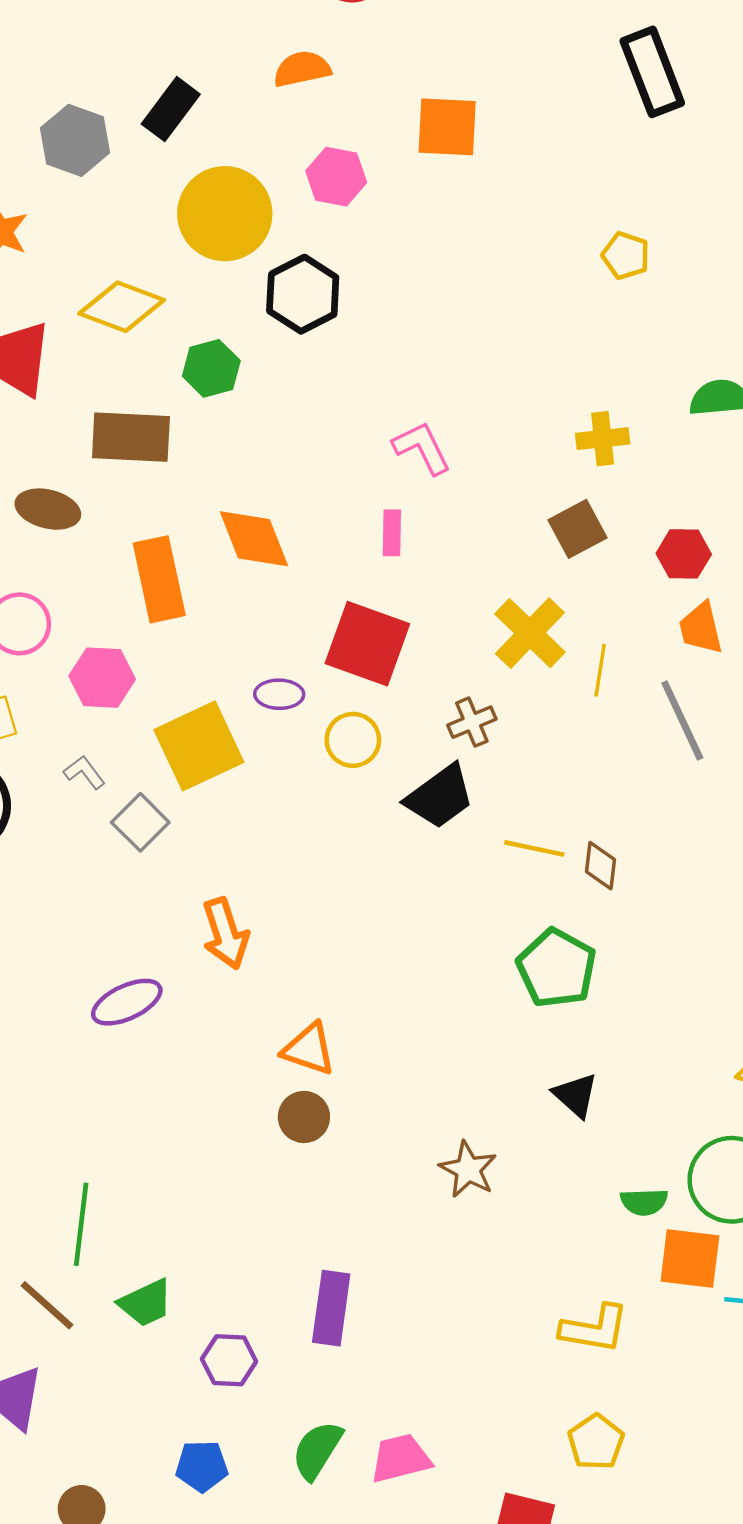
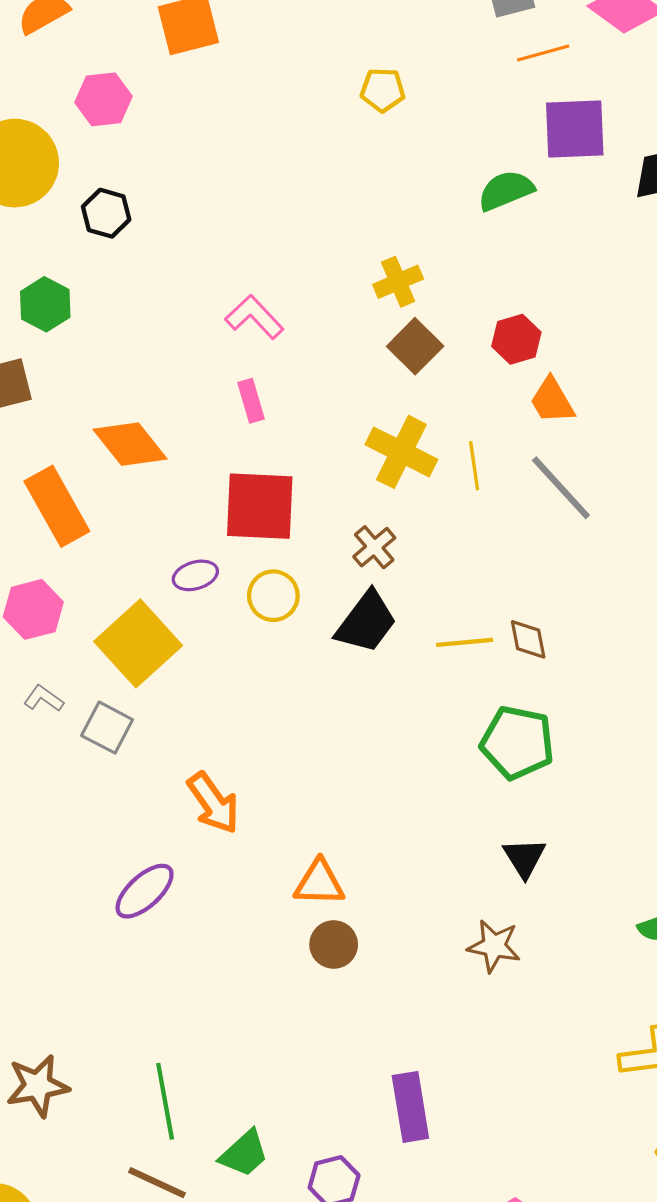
black hexagon: (303, 294) -> (106, 213), size x0.7
yellow cross: (603, 439) -> (398, 282), moved
black triangle: (575, 1095) -> (524, 858), moved, turned 33

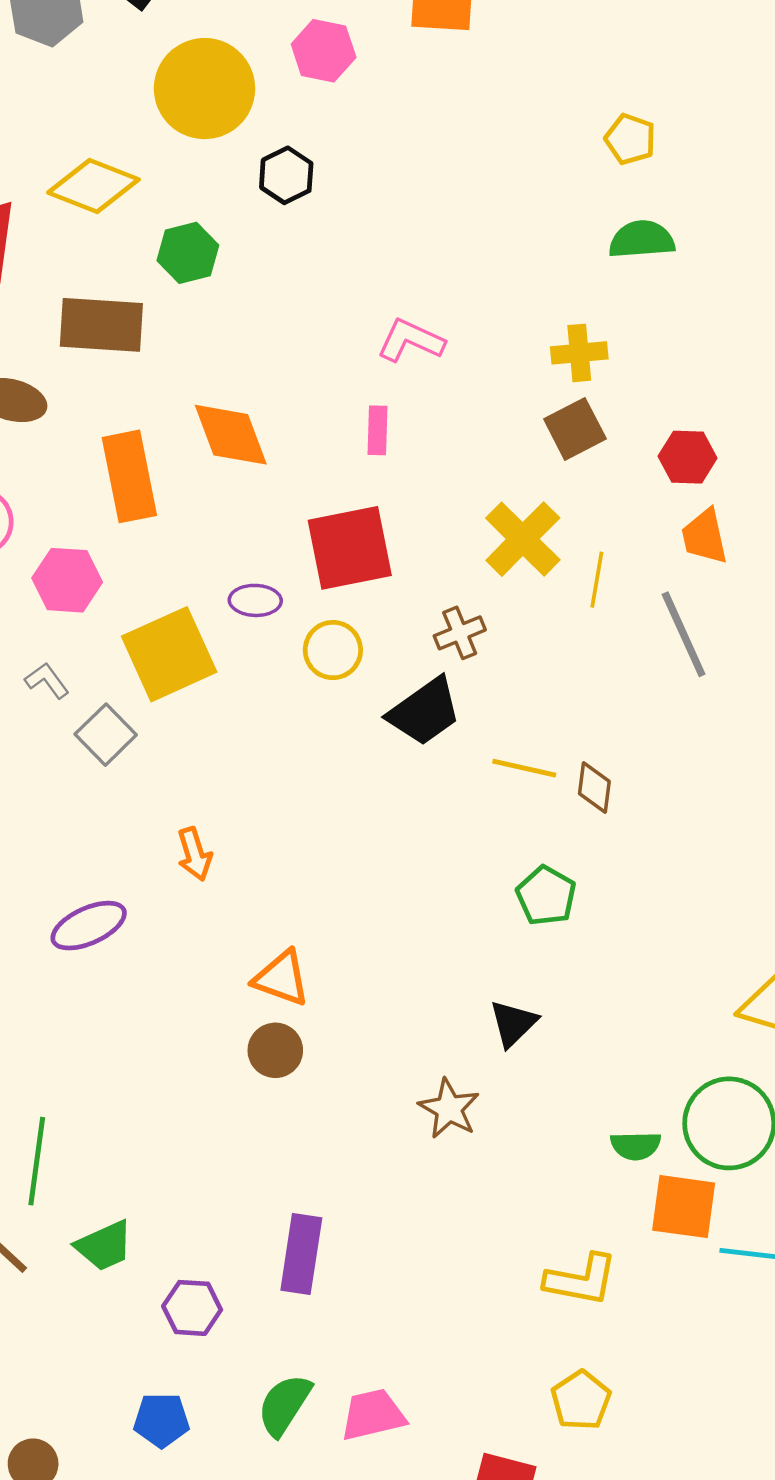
green semicircle: (506, 190) -> (642, 239), moved
pink L-shape: (254, 317) -> (411, 340), turned -40
red square: (260, 506) -> (350, 548), turned -32
green pentagon: (517, 743) -> (546, 896), size x0.7
orange arrow: (213, 803) -> (195, 854), size x0.7

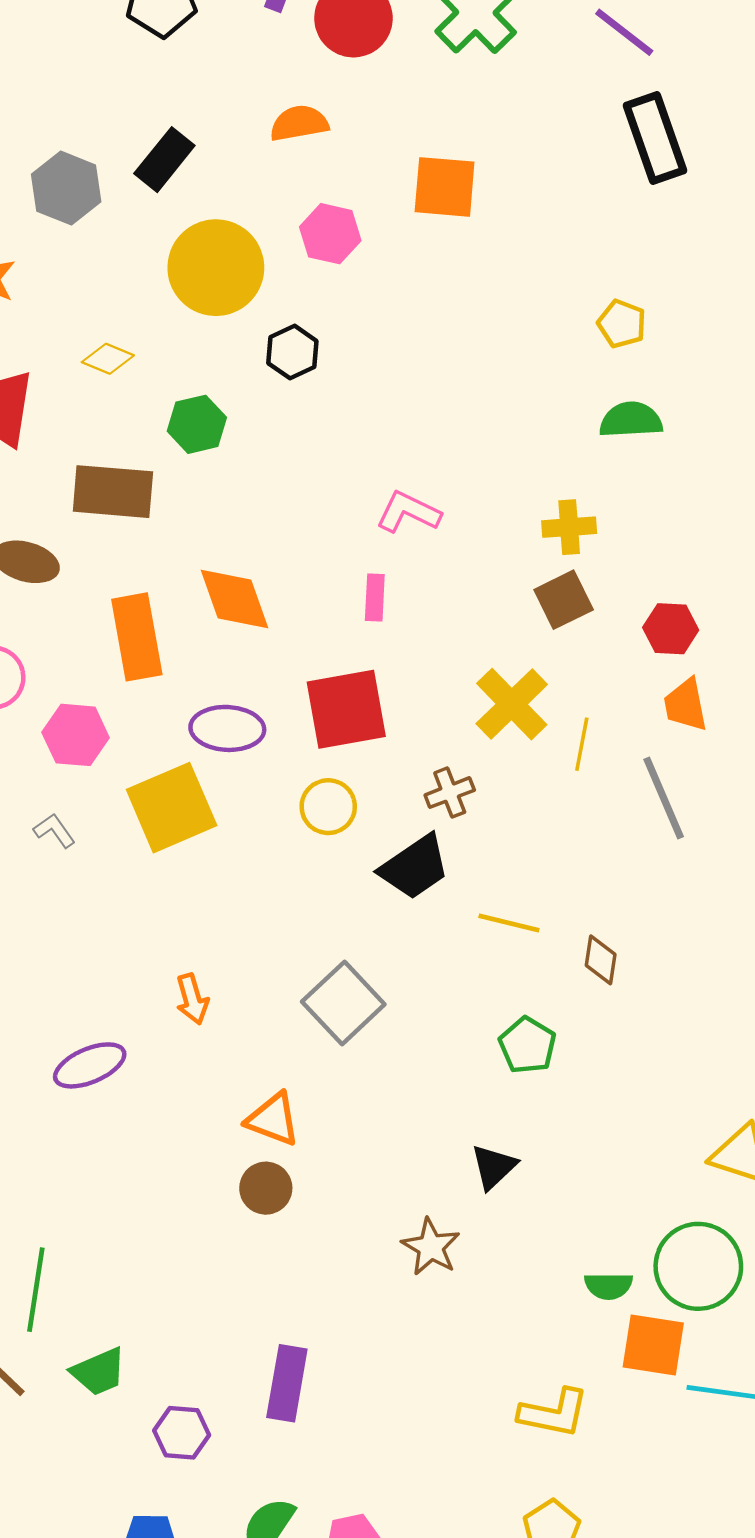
yellow diamond: (93, 186) -> (108, 359), size x0.6
purple ellipse: (255, 600) -> (227, 728), moved, size x1.5
gray square: (106, 735) -> (343, 1003), moved, size x1.4
brown diamond: (594, 787) -> (601, 960), moved

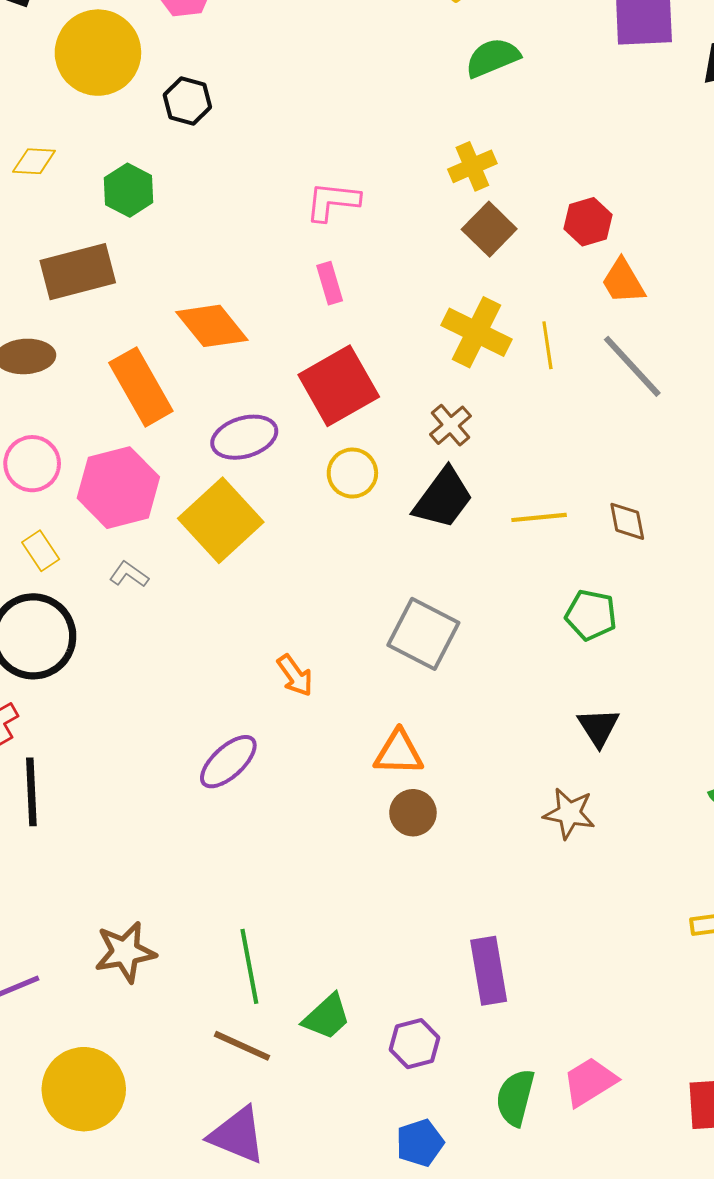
pink hexagon: (76, 735) -> (118, 488), size x1.4

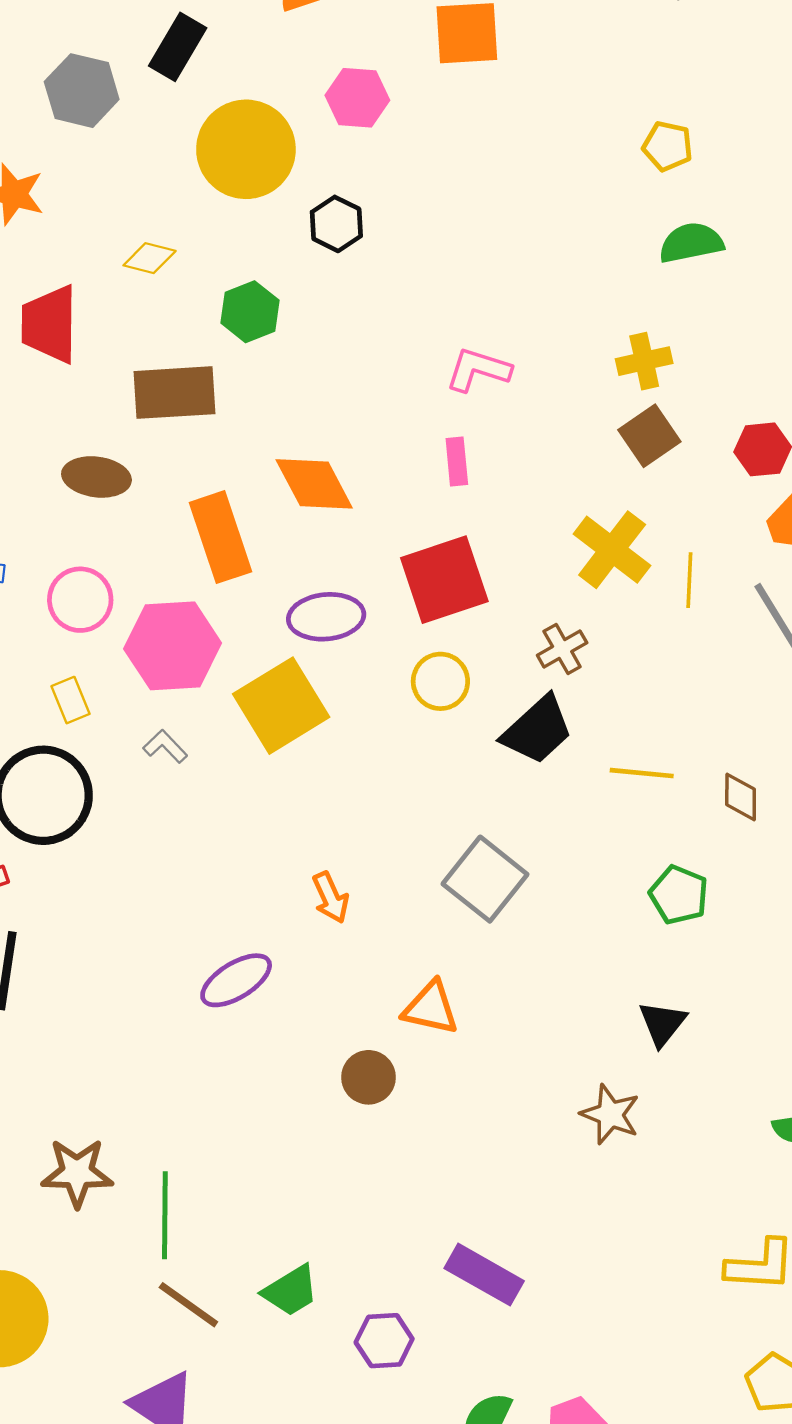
brown circle: (413, 813) -> (368, 1077), moved
green line: (249, 966) -> (165, 1215), moved
purple rectangle: (489, 971) -> (484, 1275), turned -62

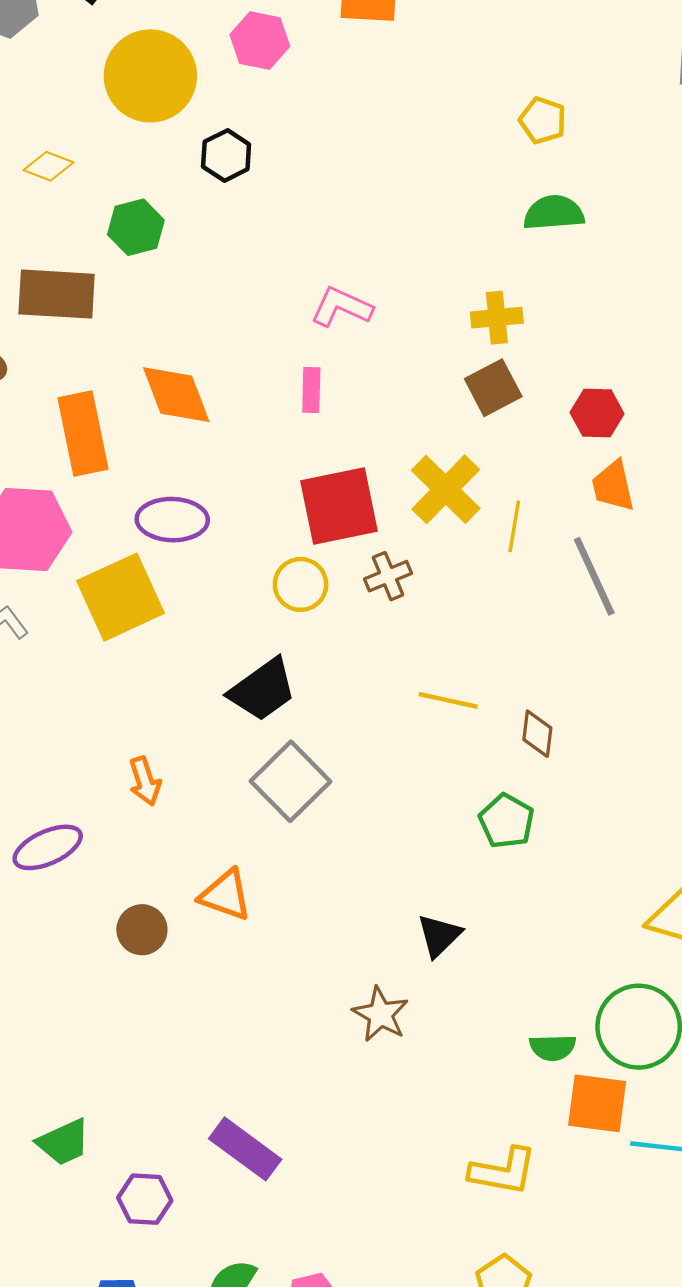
red square: (444, 580) -> (339, 506), moved
yellow circle: (440, 681) -> (301, 584), moved
black trapezoid: (537, 730) -> (263, 690), moved
green pentagon: (679, 895) -> (507, 821), moved
brown circle: (368, 1077) -> (142, 930), moved

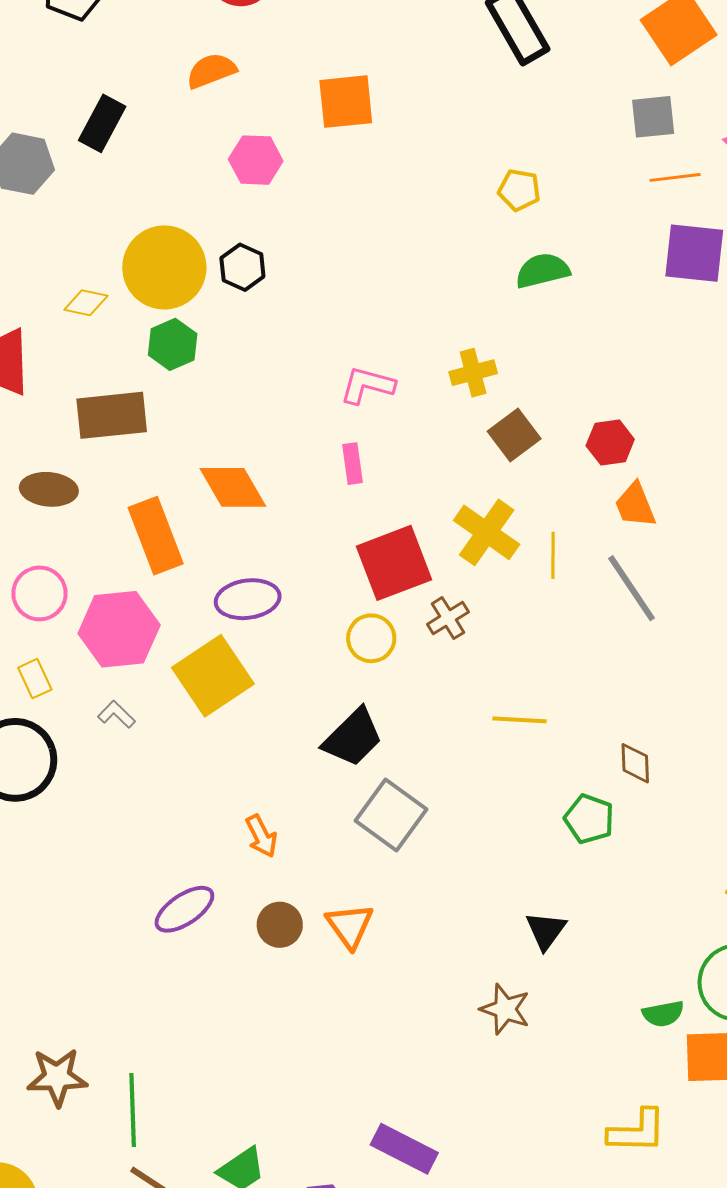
yellow circle: (150, 76) -> (164, 267), moved
yellow cross: (497, 318) -> (473, 373), moved
brown diamond: (537, 734) -> (635, 763), moved
orange triangle: (226, 895) -> (350, 926), turned 44
brown circle: (142, 930) -> (280, 925), moved

